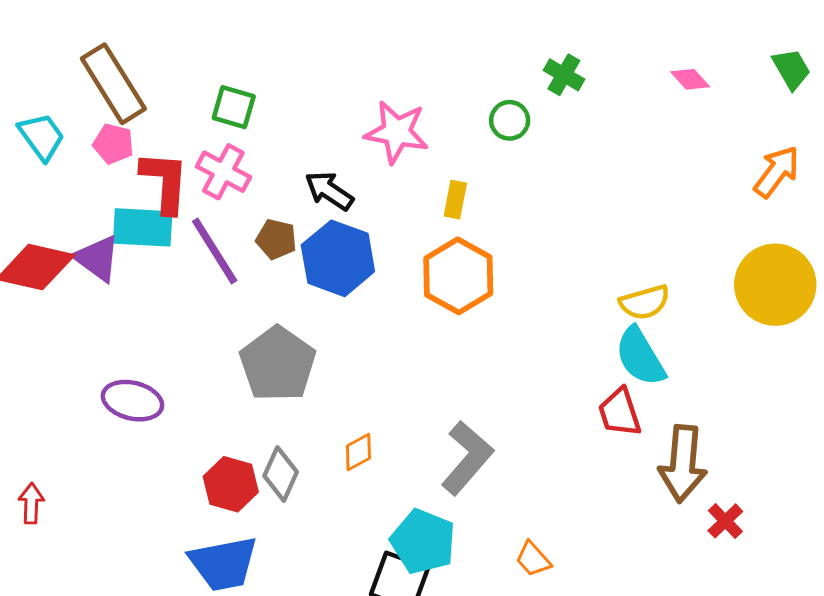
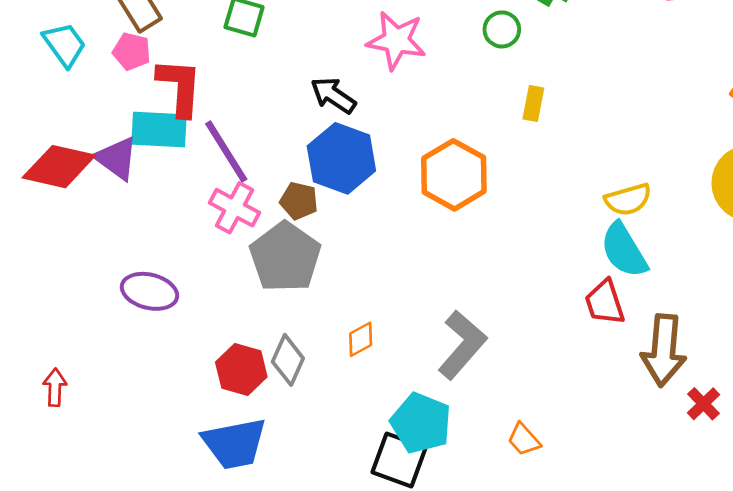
pink cross: (223, 172) -> (234, 208), moved
yellow rectangle: (455, 200) -> (533, 103), moved
brown pentagon: (276, 239) -> (299, 201), moved

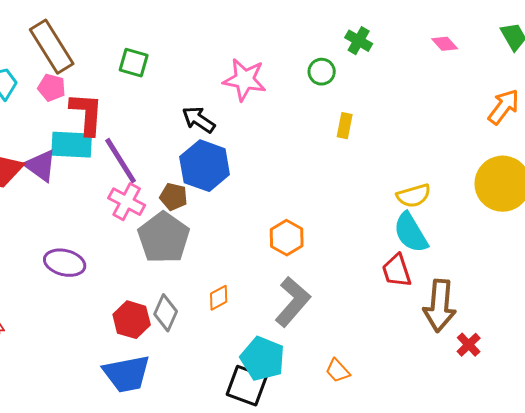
orange hexagon: (454, 175) -> (287, 238), moved, size x0.7

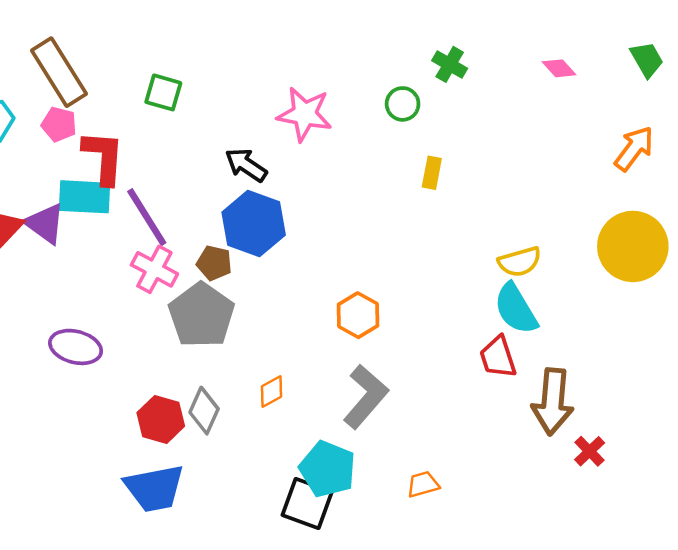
orange trapezoid: (338, 371) -> (423, 484), turned 116

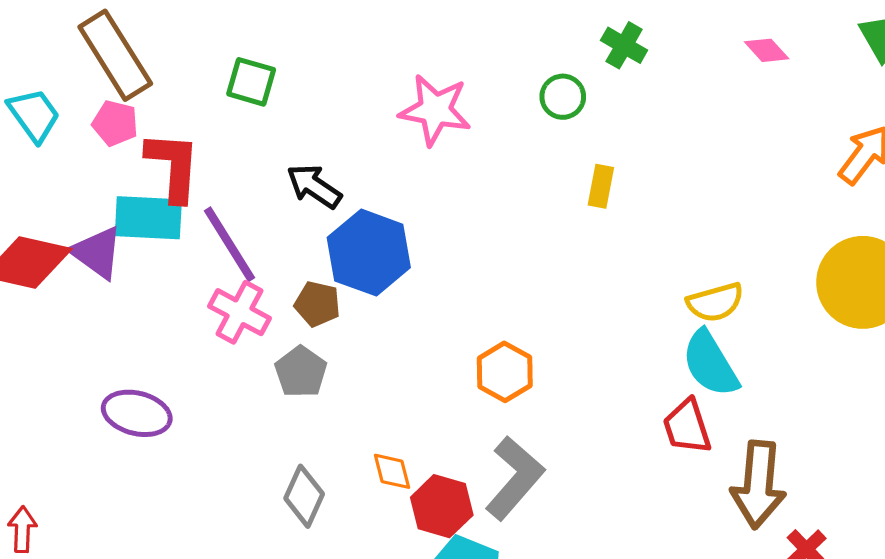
black arrow: (246, 165) -> (314, 186), moved
gray pentagon: (202, 315) -> (301, 372), size x0.6
orange diamond: (271, 391) -> (392, 471), turned -76
red hexagon: (161, 419) -> (442, 506), moved

